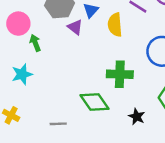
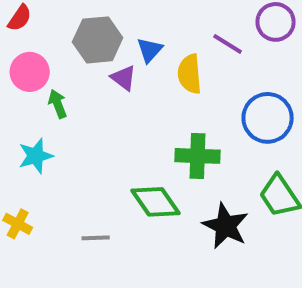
black star: (137, 117) -> (226, 226), size x1.6

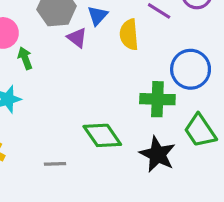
green cross: (198, 156) -> (157, 99), moved

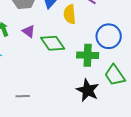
purple triangle: (77, 38) -> (29, 31), moved
green diamond: (102, 135) -> (53, 43), moved

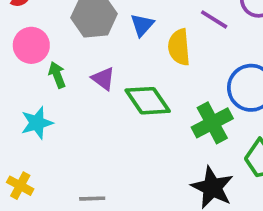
green cross: (88, 55) -> (212, 123), turned -30

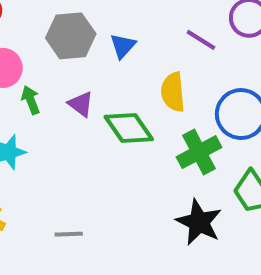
yellow semicircle: (179, 47) -> (173, 92), moved

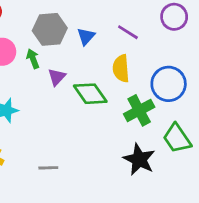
purple line: (201, 40) -> (128, 32), moved
green arrow: (31, 100) -> (33, 59), moved
purple triangle: (81, 104) -> (57, 77), turned 36

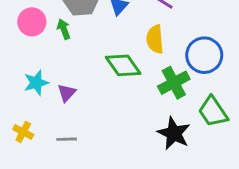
purple triangle: (57, 77) -> (67, 93), moved
gray line: (48, 168) -> (67, 139), moved

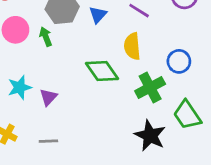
blue circle: (204, 55) -> (179, 61), size x0.7

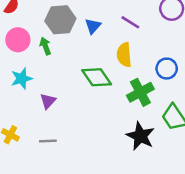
cyan star: (20, 87) -> (22, 79), moved

